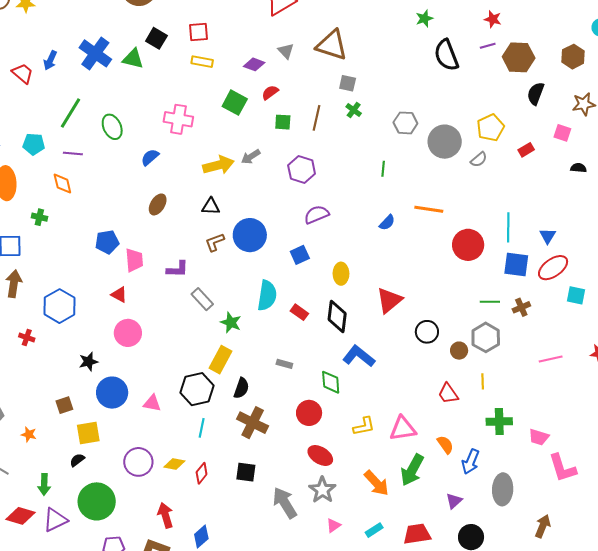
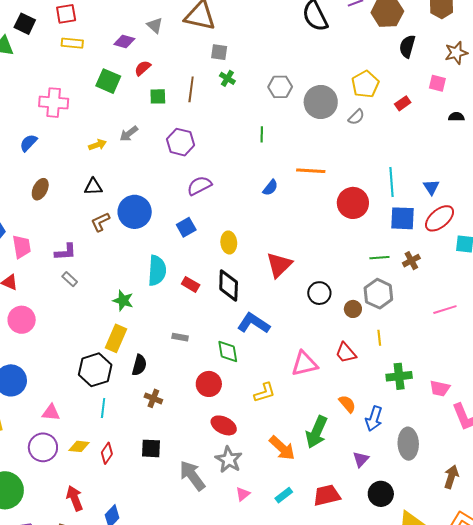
yellow arrow: (218, 165) -> (97, 145), size x0.6
gray rectangle: (202, 299) -> (70, 279), moved, size x0.7
pink triangle: (152, 403) -> (51, 413), moved
brown cross: (253, 423) -> (153, 398), size x0.6
pink triangle: (403, 429) -> (304, 364), moved

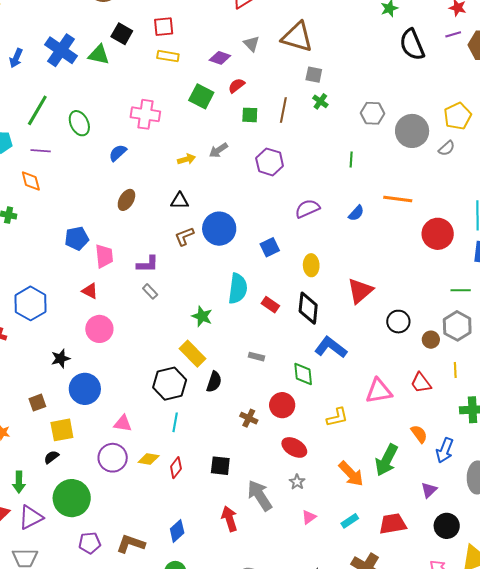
purple semicircle: (199, 186) -> (307, 209), moved
yellow rectangle: (116, 338) -> (193, 354), turned -72
brown cross: (153, 398) -> (249, 418), moved
gray star: (229, 460) -> (297, 482), size x0.6
red arrow: (75, 498) -> (229, 519), moved

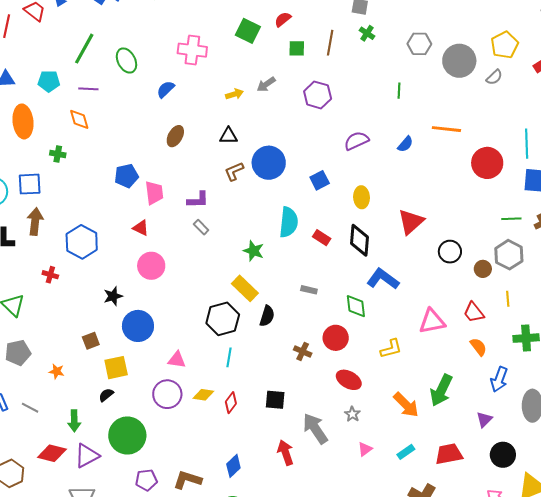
orange semicircle: (419, 434) -> (478, 347), moved

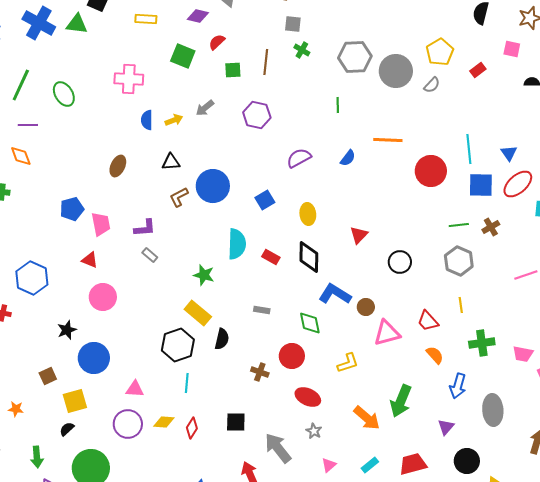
gray hexagon: (419, 44) -> (355, 57), size x1.4
blue semicircle: (166, 89) -> (147, 120), moved, turned -42
red triangle: (411, 222) -> (359, 235), size x0.7
brown circle: (483, 269) -> (366, 307), moved

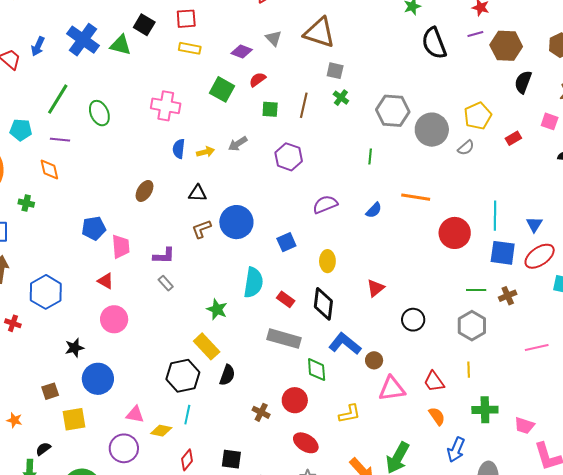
gray rectangle: (262, 310) -> (284, 339), moved, size x2.0
yellow diamond: (164, 422) -> (161, 431), moved
black semicircle: (67, 429) -> (43, 449), moved

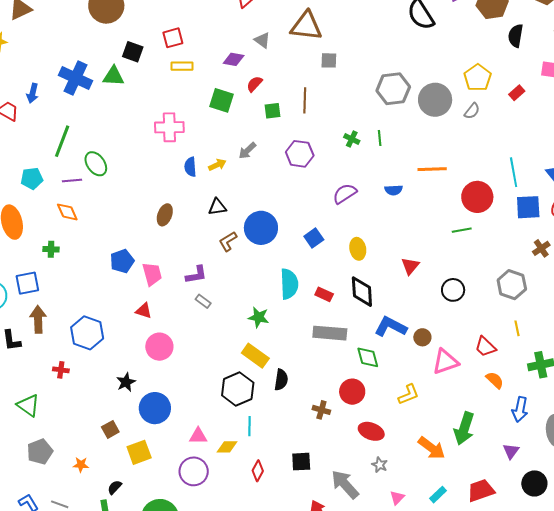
green cross: (341, 98) -> (352, 139), moved
green ellipse: (99, 113) -> (96, 164), moved
blue semicircle: (374, 210) -> (394, 190), turned 54
green line: (476, 290) -> (462, 230), moved

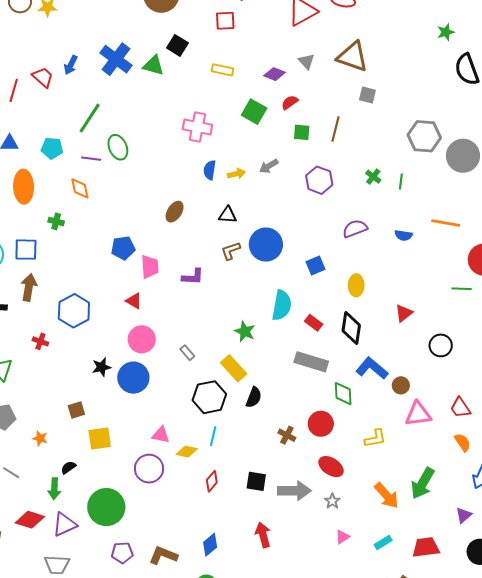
red square: (173, 38) -> (225, 21), moved
gray rectangle: (203, 301) -> (187, 353), moved
blue circle: (155, 408) -> (133, 378), moved
gray arrow: (345, 484) -> (294, 491), moved, turned 120

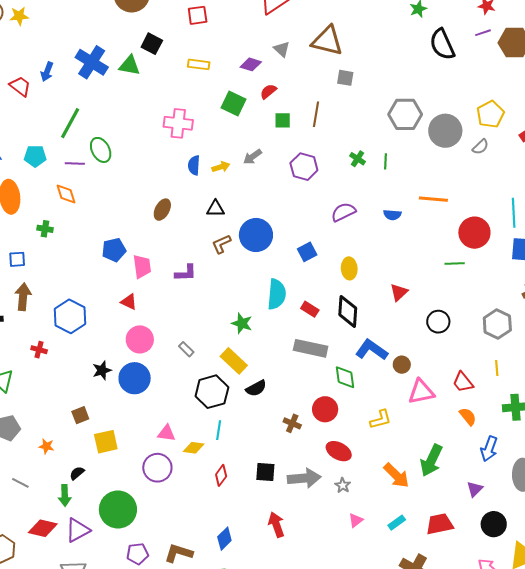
blue square: (26, 250) -> (17, 259), size x0.7
black semicircle: (254, 397) -> (256, 388), turned 45

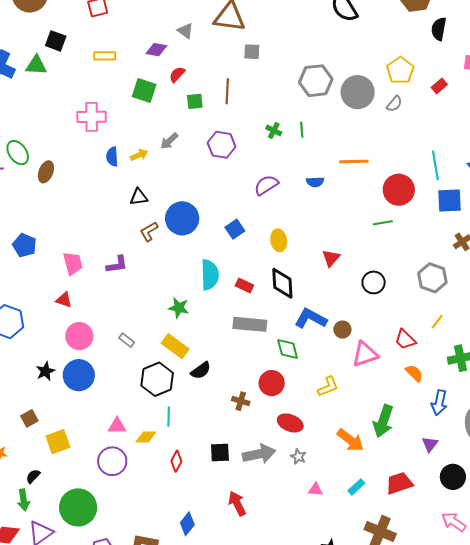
brown ellipse: (162, 210) -> (46, 172), moved
blue pentagon: (114, 250) -> (25, 245), moved, turned -30
yellow line: (497, 368) -> (437, 322), turned 49
pink triangle: (356, 520) -> (315, 490), turned 49

